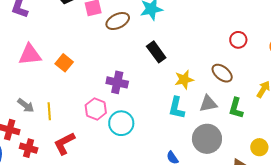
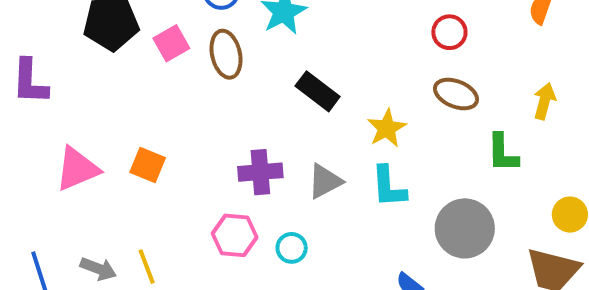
brown ellipse: (118, 21) -> (226, 54), turned -60
red circle: (238, 40) -> (449, 32), moved
gray triangle: (208, 104) -> (325, 181), moved
cyan circle: (121, 123) -> (292, 248), size x0.6

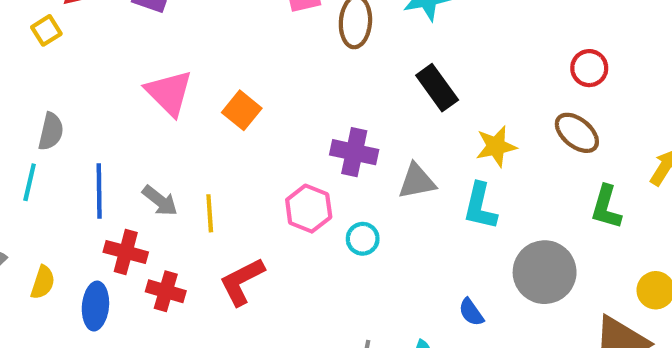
pink triangle: (77, 169) -> (169, 93), turned 51

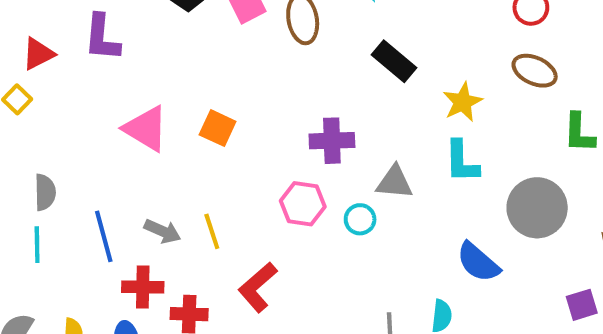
gray triangle: (417, 181) -> (394, 182), moved, turned 30
blue semicircle: (471, 312) -> (478, 262), size x1.6

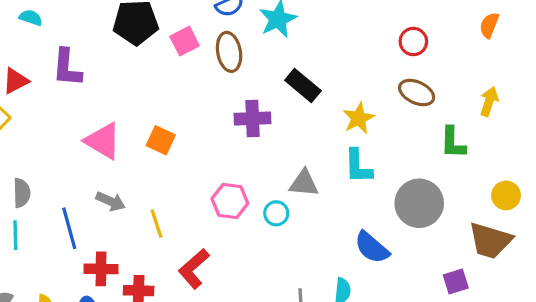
purple cross: (332, 141) -> (252, 119), moved
gray arrow: (163, 231) -> (111, 201), moved

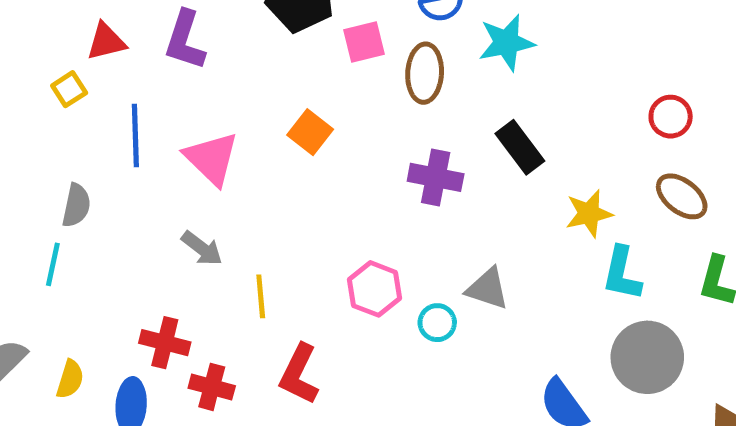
red circle: (413, 42) -> (671, 117), moved
orange square: (161, 140) -> (310, 132), moved
cyan L-shape: (358, 166) -> (622, 274), moved
blue line: (69, 228) -> (135, 136), moved
red L-shape: (194, 269) -> (299, 374), turned -36

